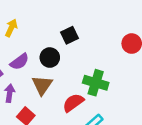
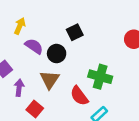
purple semicircle: (19, 62) -> (34, 46), moved, turned -108
red semicircle: (73, 103) -> (79, 96), turned -90

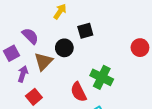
yellow arrow: (20, 26) -> (60, 11), moved
purple semicircle: (34, 46) -> (30, 36), moved
brown triangle: (50, 80) -> (44, 61), moved

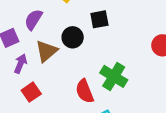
purple semicircle: (30, 36) -> (33, 20), turned -108

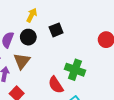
black circle: (73, 37) -> (28, 37), moved

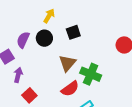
brown triangle: (22, 61) -> (67, 63), moved
red semicircle: (56, 85) -> (70, 89), turned -96

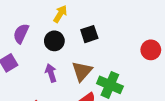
purple semicircle: (23, 40) -> (21, 34), moved
purple arrow: (18, 75) -> (51, 73), moved, turned -32

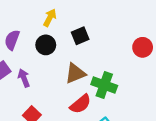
brown triangle: (82, 71) -> (75, 73), turned 30
purple arrow: (51, 73) -> (24, 78), moved

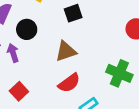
black circle: (46, 45) -> (27, 29), moved
green cross: (104, 85) -> (119, 73), moved

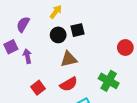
black circle: (27, 29) -> (58, 35), moved
red square: (19, 91) -> (38, 88), moved

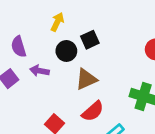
purple semicircle: (23, 24) -> (19, 47), turned -35
purple arrow: (27, 56) -> (39, 71), moved, turned -56

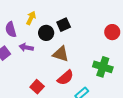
yellow arrow: (57, 22) -> (31, 18), moved
brown triangle: (86, 79) -> (61, 54), turned 42

